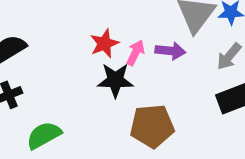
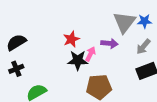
pink arrow: (136, 53) -> (90, 54), moved

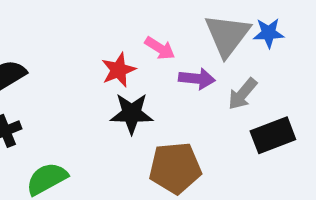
gray arrow: (143, 47) -> (243, 94), moved
pink arrow: (90, 54) -> (160, 48), moved, turned 96

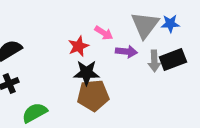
gray arrow: (243, 94) -> (154, 61), turned -42
black rectangle: (273, 135) -> (173, 60), moved
brown pentagon: (175, 168) -> (93, 95), moved

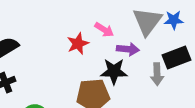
gray arrow: (154, 61) -> (157, 74), moved
black star: (86, 73) -> (114, 71), moved

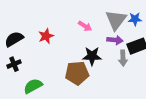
red star: (78, 44) -> (46, 36), moved
purple arrow: (128, 49) -> (115, 40), moved

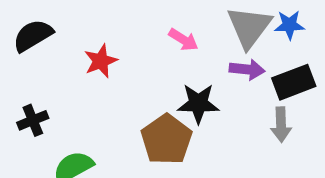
black semicircle: (14, 39) -> (33, 36), moved
gray arrow: (123, 58) -> (281, 125), moved
brown pentagon: (77, 73) -> (166, 139), turned -30

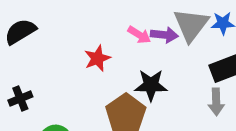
red star: (101, 61) -> (97, 58), moved
purple arrow: (247, 69) -> (164, 35), moved

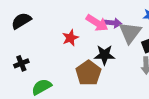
gray triangle: (191, 25) -> (130, 32), moved
pink arrow: (139, 35) -> (97, 23), size x1.5

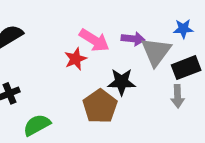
pink arrow: (97, 23) -> (94, 40), moved

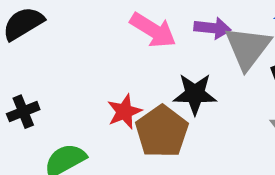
red star: (76, 59) -> (124, 112), moved

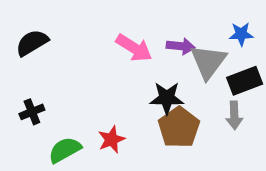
red star: (124, 112) -> (111, 140), moved
brown pentagon: (162, 131) -> (179, 127), moved

